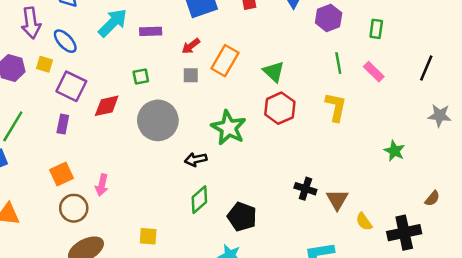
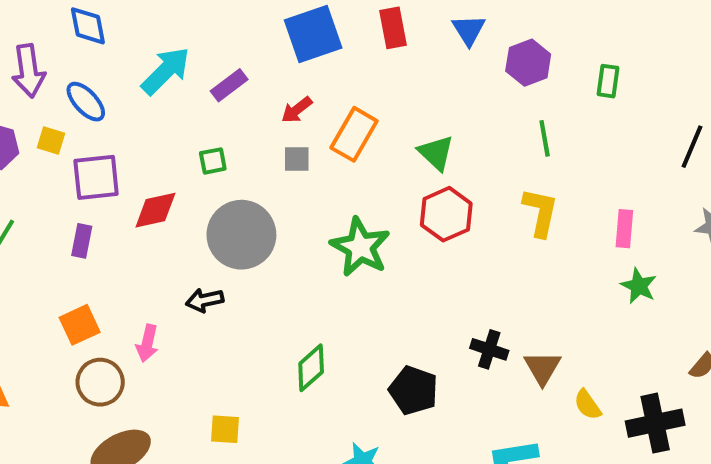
purple rectangle: (151, 31) -> (229, 85), turned -35
pink rectangle: (374, 72) -> (624, 229), moved, turned 50
purple square: (71, 86) -> (96, 177), turned -32
black arrow: (196, 159) -> (205, 300), moved
black pentagon: (242, 217) -> (413, 390), moved

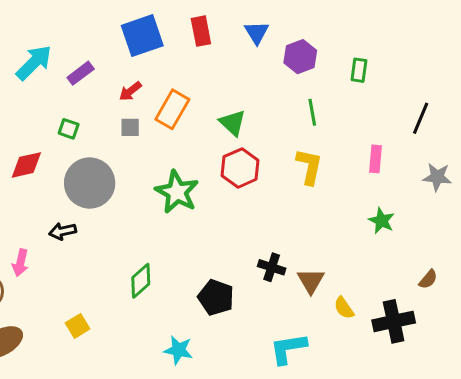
green square: (213, 161) -> (69, 129), turned 30
pink rectangle: (624, 229) -> (375, 159), moved
yellow square: (225, 429) -> (78, 326), turned -35

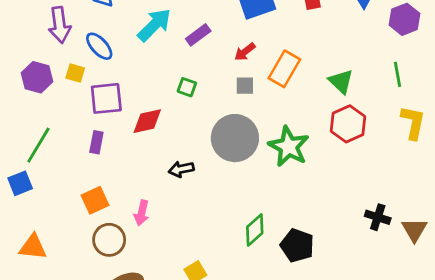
green line: (312, 112) -> (397, 74), moved
gray circle: (90, 183) -> (235, 138), moved
black arrow: (63, 231) -> (181, 169), moved
black pentagon: (216, 297) -> (297, 245), moved

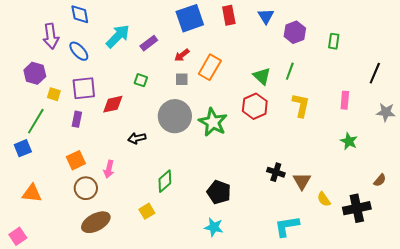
yellow square: (75, 73) -> (54, 94), moved
green line: (397, 74) -> (290, 71), turned 30
green triangle: (341, 81) -> (262, 76), moved
green diamond: (255, 230) -> (165, 181), moved

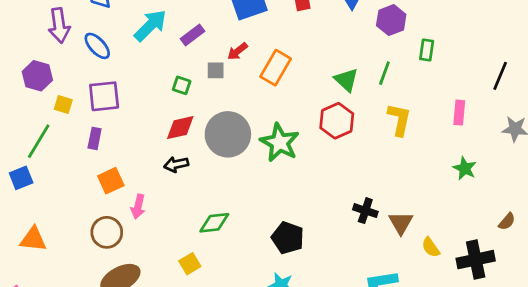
green rectangle: (334, 41) -> (427, 50), moved
gray square: (182, 79) -> (216, 70), moved
red diamond: (113, 104) -> (180, 128), moved
orange square: (76, 160) -> (111, 181), moved
green diamond: (165, 181) -> (214, 223), turned 35

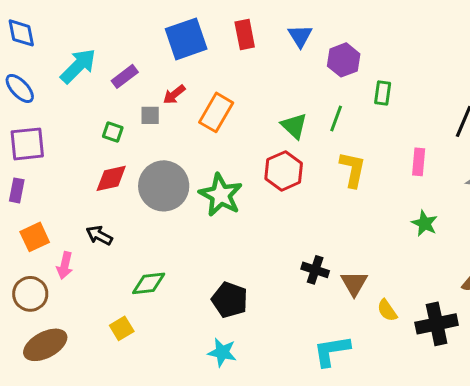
black arrow: (176, 164) -> (99, 235), moved, turned 40

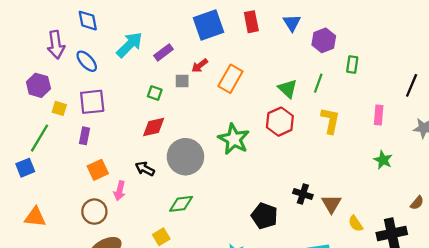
gray circle: (164, 186) -> (185, 157), moved
black pentagon: (230, 300) -> (264, 216), moved

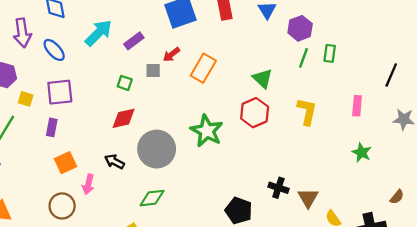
green line: (318, 83) -> (303, 58), moved

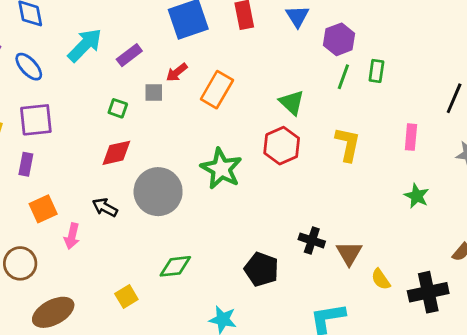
green diamond: (152, 198) -> (175, 266), moved
brown circle: (62, 206) -> (20, 263), moved

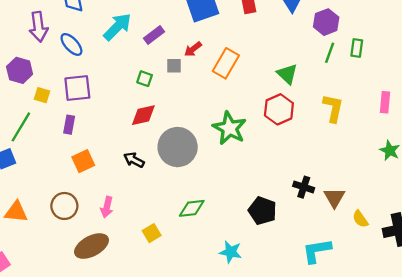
pink arrow: (72, 236) -> (107, 207), moved

